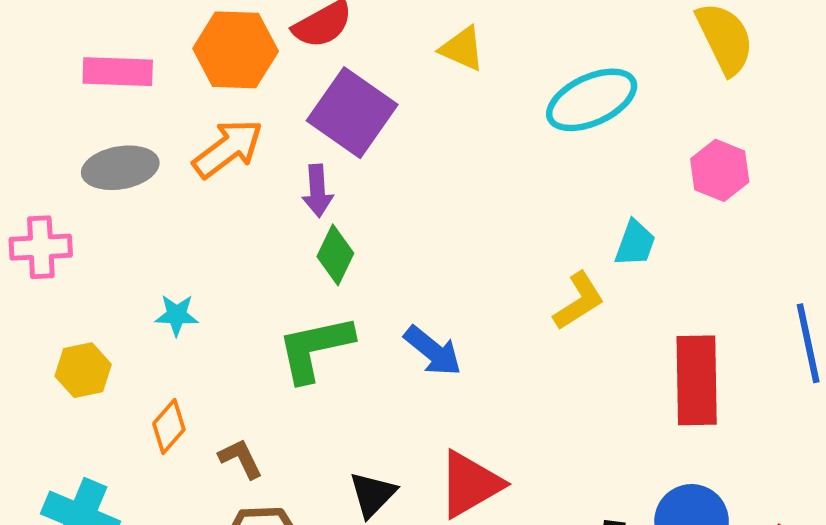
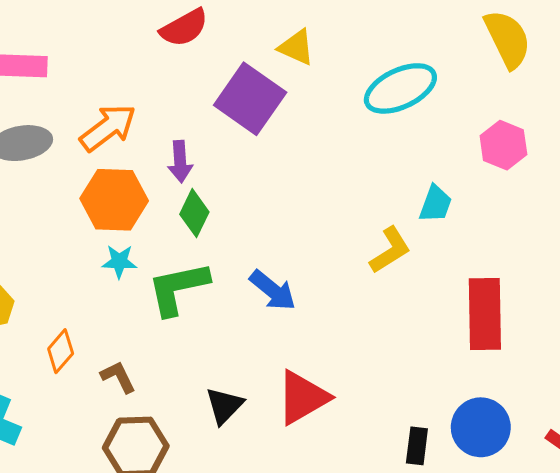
orange hexagon: (236, 50) -> (114, 200), moved
purple square: (352, 113) -> (250, 99), moved
cyan star: (177, 315) -> (119, 261), moved

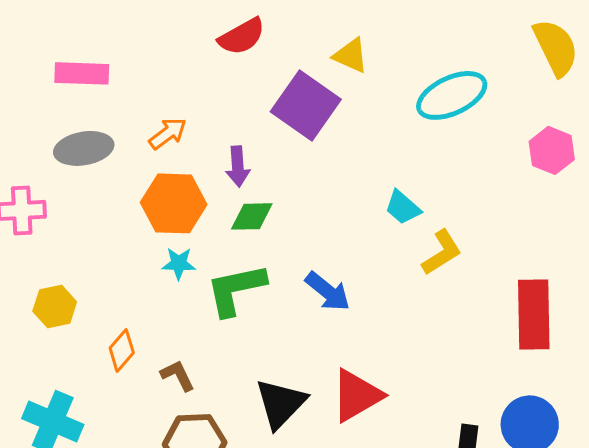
orange arrow: (108, 128) -> (168, 133), size x0.7
cyan trapezoid: (435, 204) -> (403, 207), moved, turned 111
green diamond: (194, 213) -> (252, 216), turned 63
black triangle: (224, 406) -> (281, 403), size x1.4

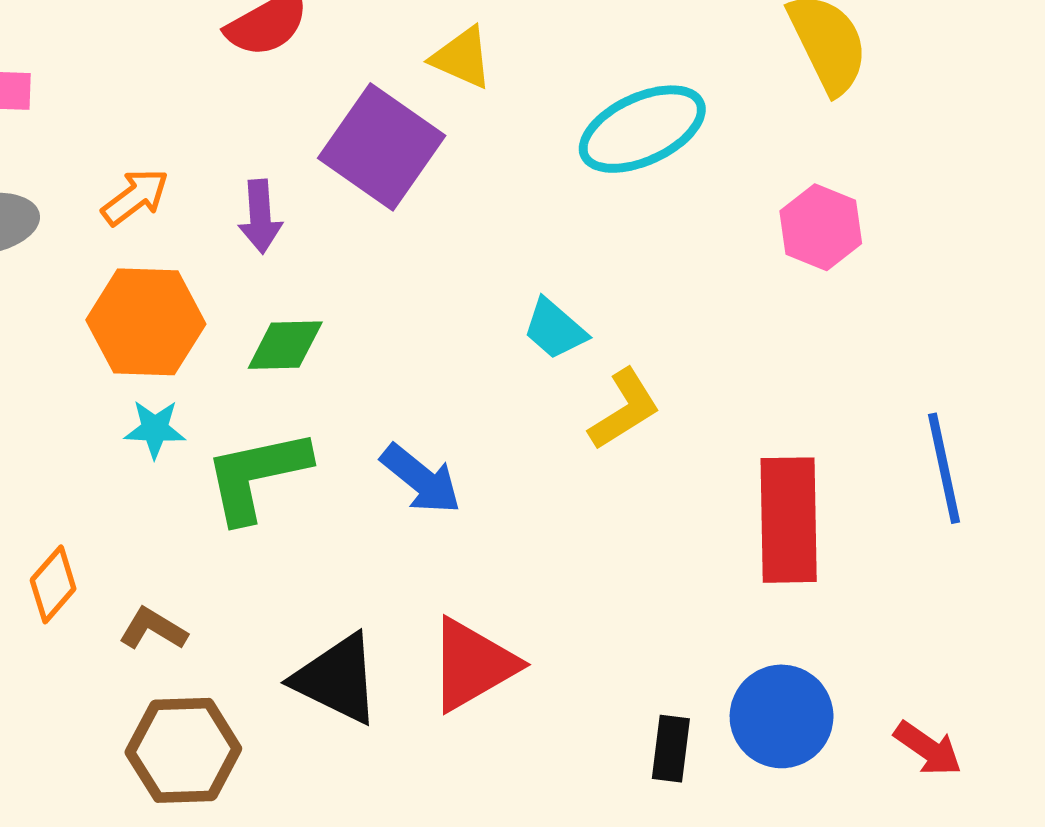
purple arrow: (238, 166) -> (260, 217), moved
brown L-shape: (178, 375) -> (153, 629), turned -33
black triangle: (281, 403) -> (337, 679), turned -48

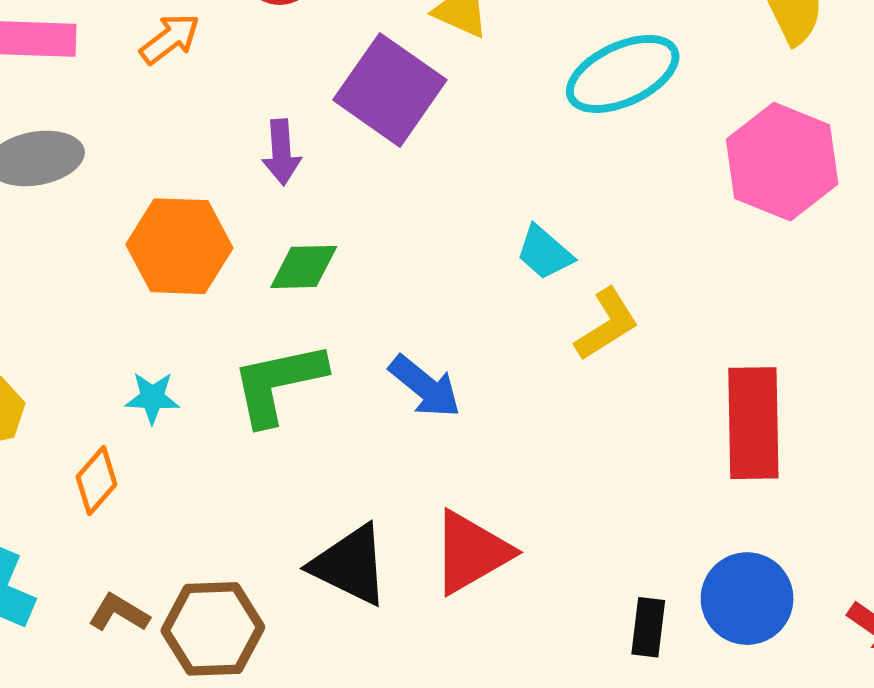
orange arrow: (135, 197) -> (170, 39), moved
pink hexagon: (821, 227) -> (782, 162), size x1.5
cyan star: (155, 429) -> (152, 398), moved
brown L-shape: (153, 629) -> (119, 613), moved

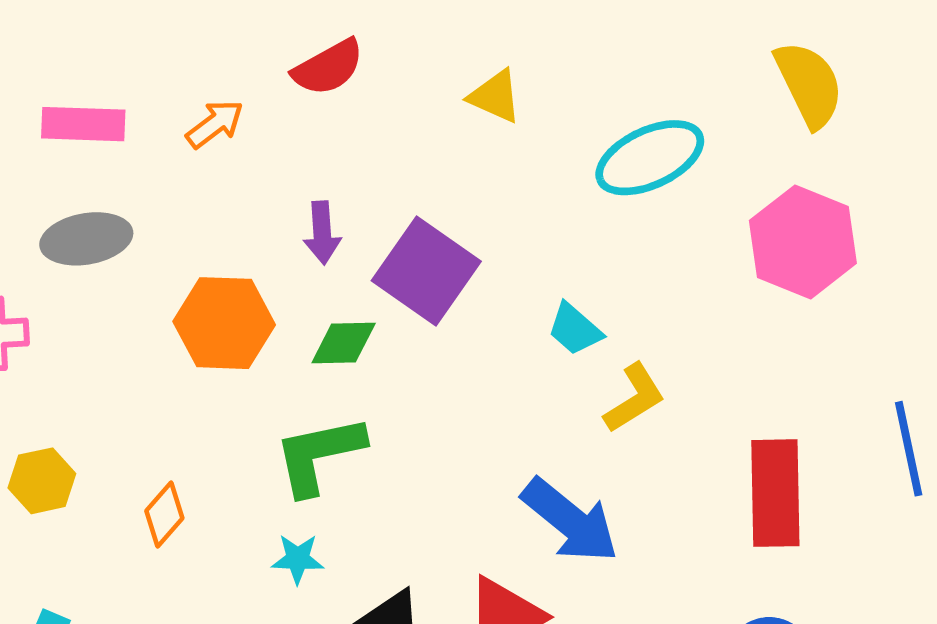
purple square: (390, 90) -> (426, 271), moved
blue arrow: (425, 386) -> (570, 521), moved, size x1.4
cyan star: (152, 398) -> (298, 559), moved
orange diamond: (96, 481) -> (164, 514), moved

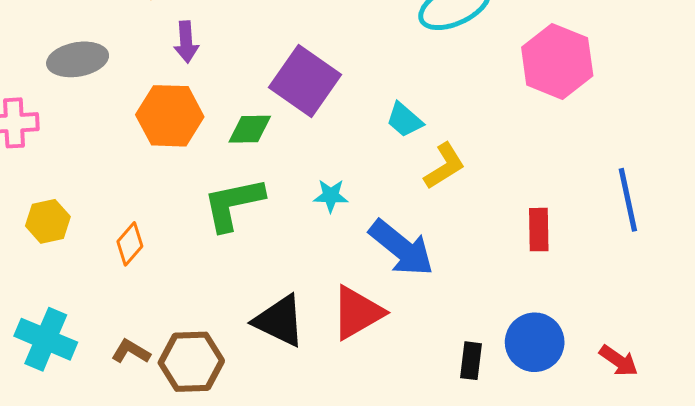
purple arrow: (322, 233) -> (186, 42), moved
red rectangle: (775, 493) -> (539, 230), size x0.6
cyan star: (298, 559) -> (331, 196), moved

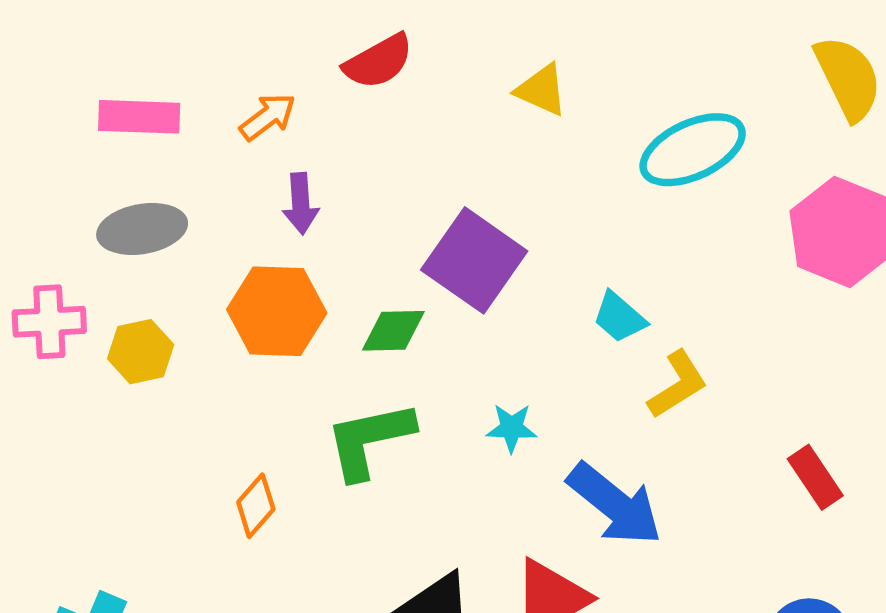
yellow hexagon: (48, 221) -> (141, 352), moved
red rectangle: (539, 230) -> (815, 477), turned -33
orange diamond: (130, 244) -> (256, 506), moved

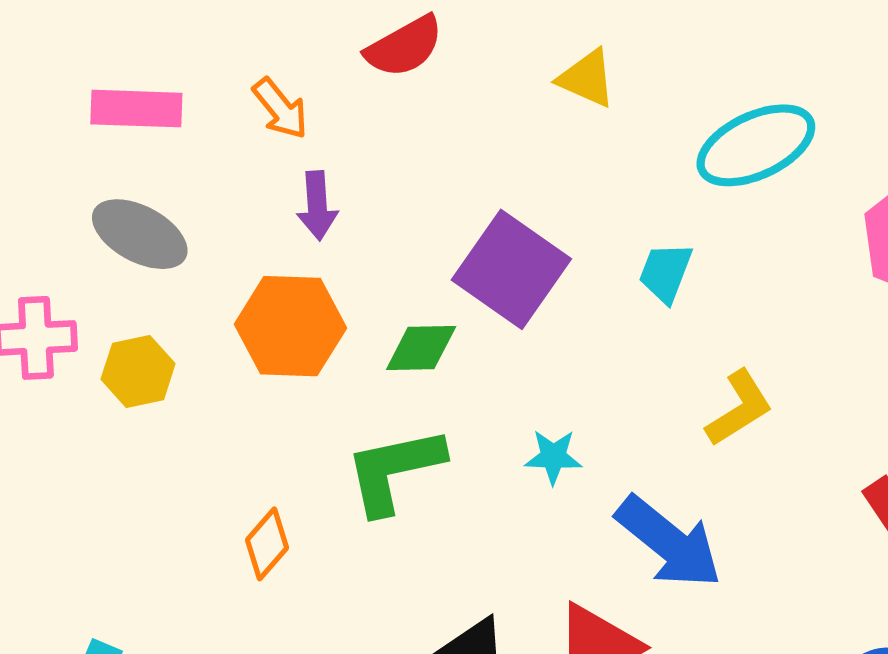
orange arrow: (268, 117) -> (280, 109), turned 88
gray ellipse: (142, 229) -> (140, 234), turned 38
cyan trapezoid: (619, 317) -> (665, 273), moved, turned 70

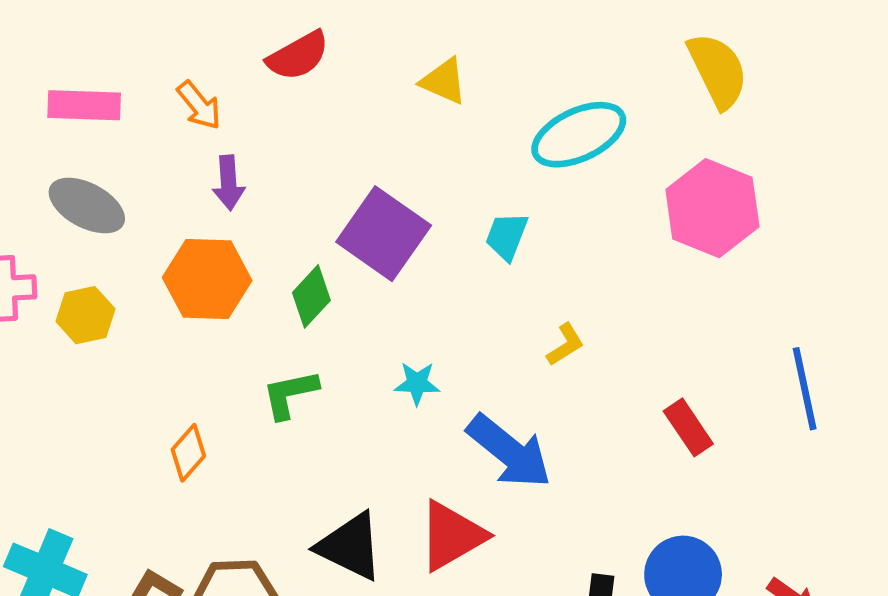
green diamond: (421, 348) -> (311, 296), turned -46
yellow L-shape: (739, 408) -> (565, 345), size x0.7
green L-shape: (394, 470) -> (290, 394), size x0.7

